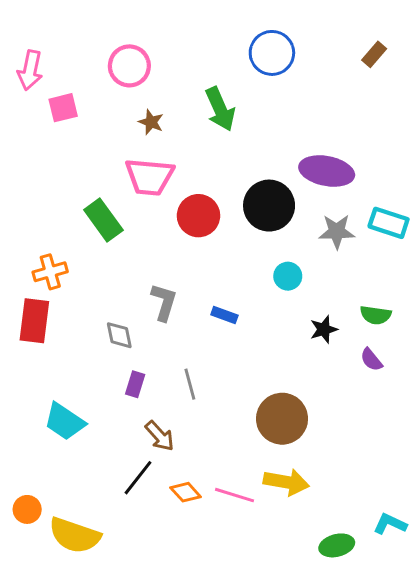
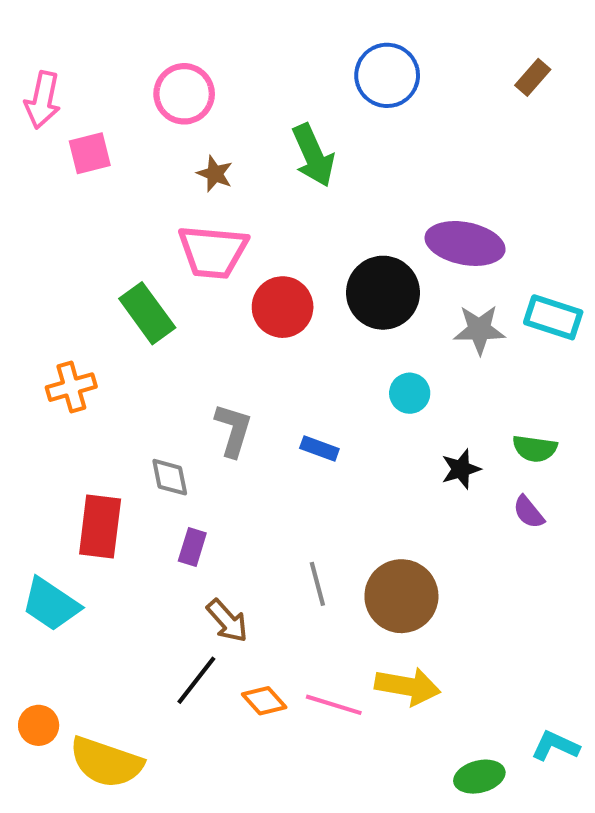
red rectangle: (34, 321) -> (100, 526), moved
gray line: (190, 384) -> (317, 584), moved
cyan trapezoid: (65, 422) -> (51, 604), moved

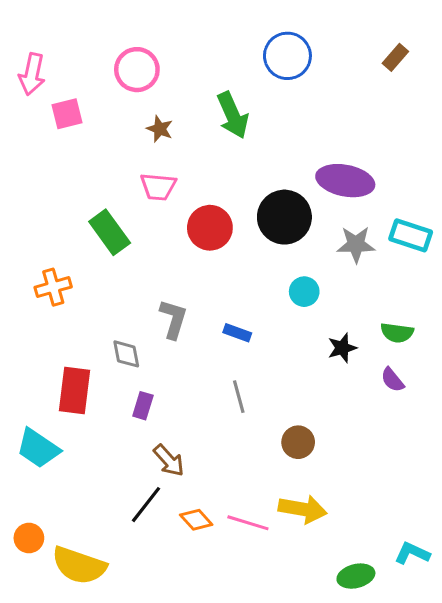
pink trapezoid: (213, 252) -> (158, 187), size x0.7
gray line: (317, 584) -> (239, 397), moved
brown circle: (401, 596) -> (298, 442), size x0.6

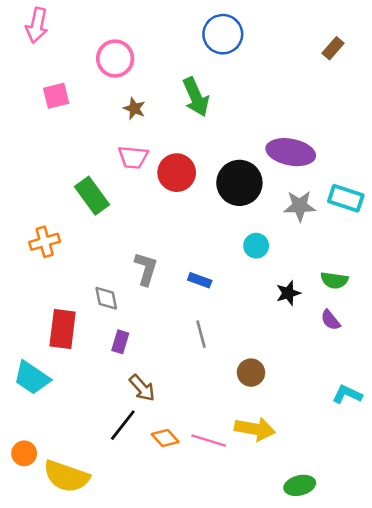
blue circle: (287, 56) -> (223, 34), moved
pink arrow: (32, 74) -> (37, 25), moved
red circle: (210, 228) -> (177, 173), moved
cyan L-shape: (412, 553) -> (347, 394), moved

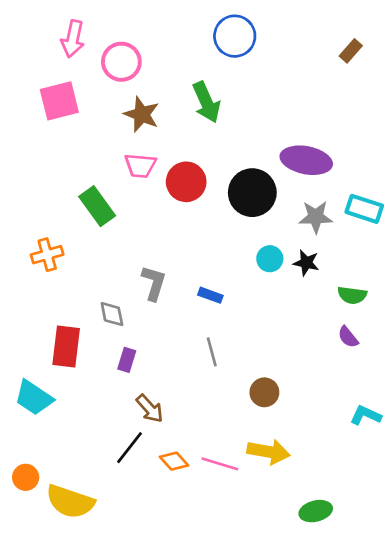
pink arrow: (37, 25) -> (73, 39), moved
pink square: (56, 96) -> (59, 101), size x1.4
brown star: (134, 109) -> (142, 114), size x1.5
black star: (288, 293) -> (306, 263), moved, turned 30

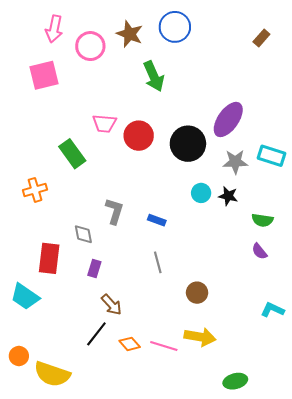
brown star: (142, 114) -> (130, 34), moved
purple ellipse: (306, 160) -> (228, 119), turned -66

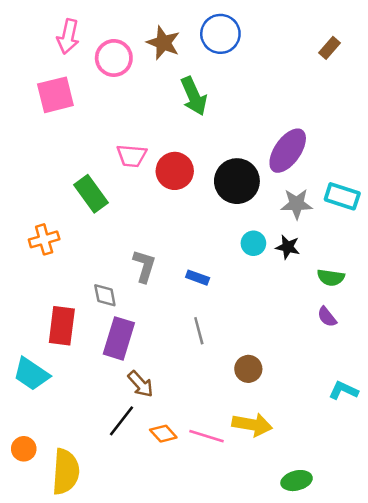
purple rectangle: (94, 268) -> (119, 338), size x1.8
yellow semicircle: (52, 374) -> (66, 472), turned -105

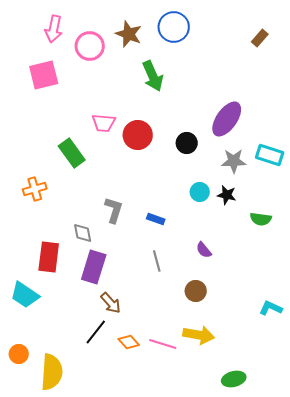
black circle: (237, 181) -> (187, 143), size x0.6
purple semicircle: (327, 317) -> (204, 250), moved

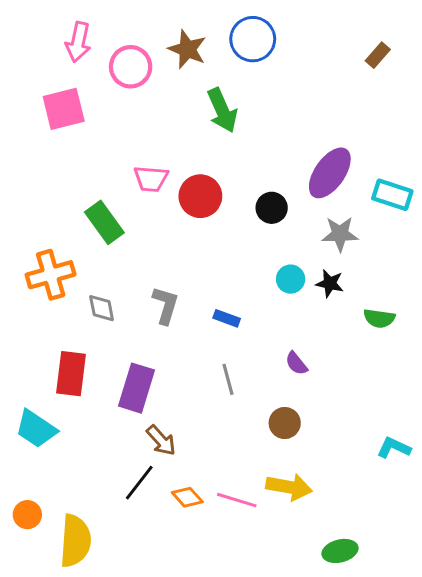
cyan rectangle: (270, 155) -> (392, 195), moved
orange cross: (35, 189) -> (51, 275), size x1.4
gray diamond: (83, 233) -> (102, 308), moved

